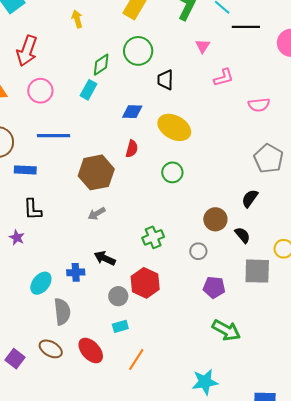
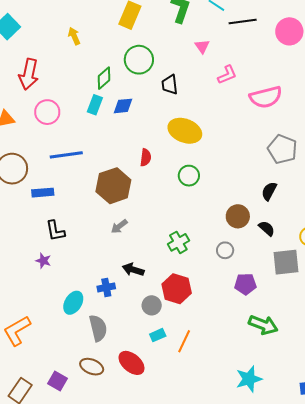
pink semicircle: (259, 105) -> (266, 97), size x1.5
blue diamond: (132, 112) -> (123, 106), moved
orange line: (136, 359) -> (184, 341), moved

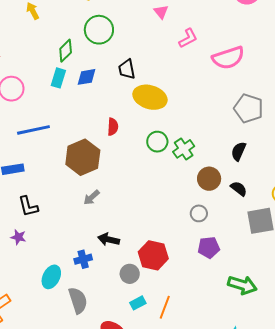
black trapezoid: (170, 85) -> (127, 69), moved
green cross: (178, 242) -> (184, 149), moved
purple pentagon: (245, 284) -> (209, 247), moved

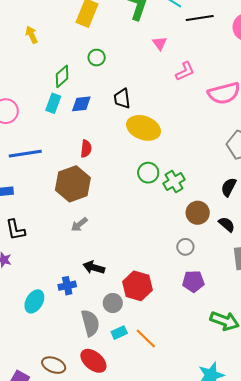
green circle: (99, 30) -> (97, 58), size x0.6
red semicircle: (113, 127) -> (86, 149), moved
gray semicircle: (78, 300) -> (90, 323), moved
orange line: (165, 307) -> (146, 338), turned -70

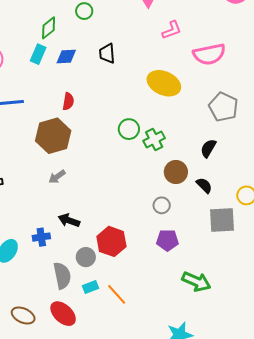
yellow ellipse: (144, 128) -> (164, 83), moved

